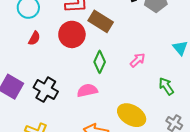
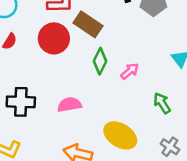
green diamond: (100, 62) -> (100, 61), moved
black cross: (46, 90) -> (21, 102), turned -30

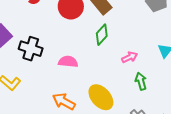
pink arrow: (130, 71) -> (130, 57), moved

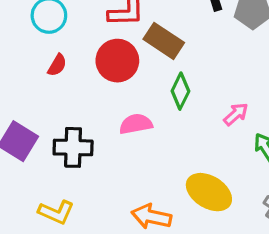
pink semicircle: (68, 62) -> (136, 124), moved

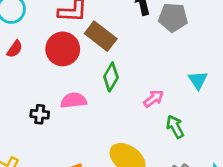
black cross: (73, 147) -> (40, 114), moved, size x0.6

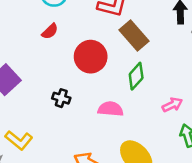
red circle: (63, 49) -> (91, 57), moved
pink semicircle: (74, 100) -> (111, 109), moved

